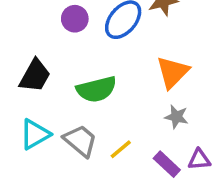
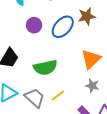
yellow line: (121, 149) -> (58, 96), moved

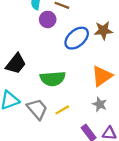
purple circle: (34, 25) -> (48, 19), moved

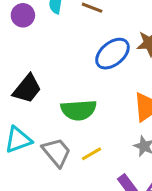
purple circle: (48, 19) -> (23, 15), moved

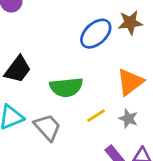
yellow line: (92, 154) -> (96, 116), moved

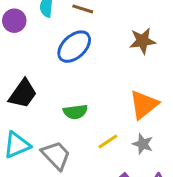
blue ellipse: (96, 34) -> (74, 47), moved
green semicircle: (66, 87) -> (75, 112), size x0.7

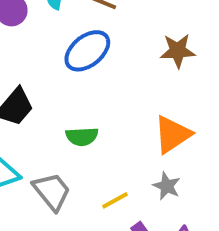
yellow line: (108, 142) -> (115, 200), moved

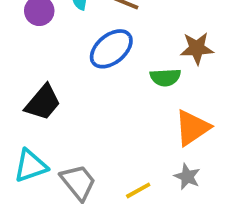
green semicircle: (82, 137) -> (165, 77), moved

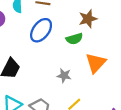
gray star: (187, 177) -> (64, 76), moved

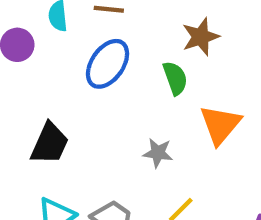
green semicircle: (74, 39) -> (175, 78), turned -91

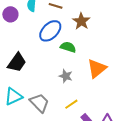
brown star: (201, 37) -> (81, 21), moved, turned -30
green semicircle: (175, 78) -> (68, 47), moved, turned -63

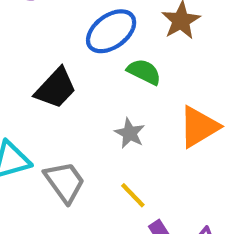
black trapezoid: (17, 62) -> (56, 88), moved
yellow line: (71, 104) -> (133, 195), turned 72

